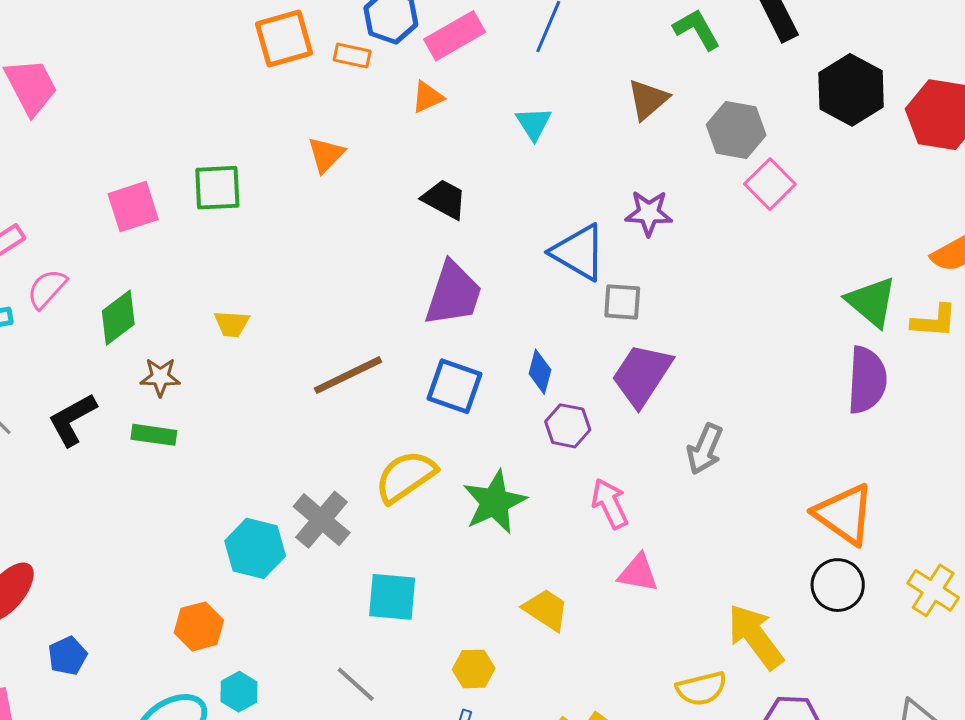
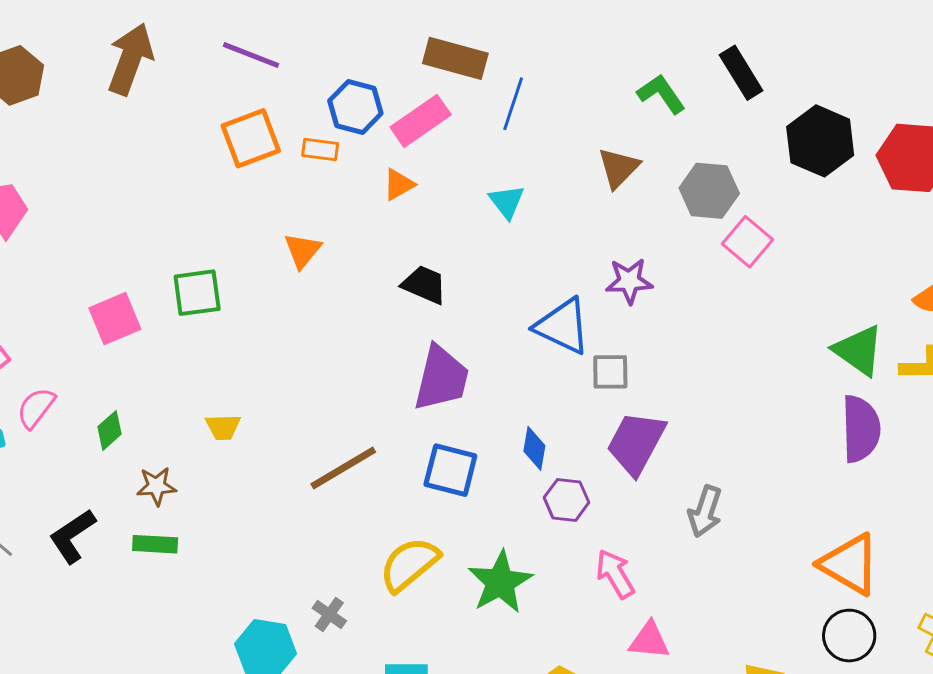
green diamond: (118, 318) -> (109, 430), size x0.7
gray cross: (322, 520) -> (329, 614), size x0.6

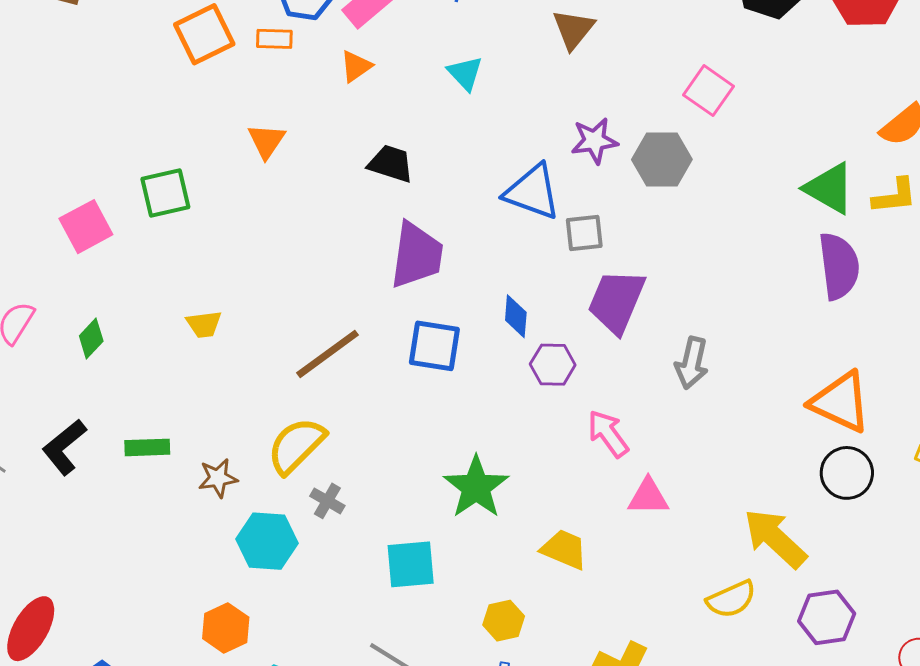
gray hexagon: (709, 191) -> (662, 159), moved
brown star: (156, 486) -> (218, 478), moved
yellow semicircle: (409, 564) -> (296, 446), moved
green star: (500, 582) -> (476, 487), moved

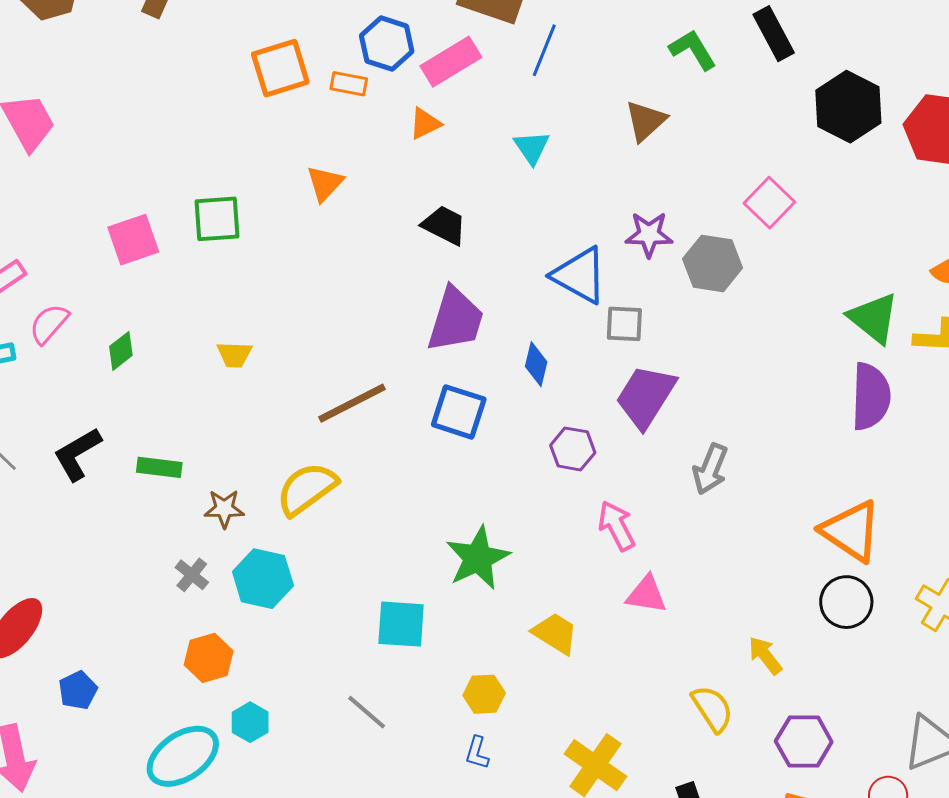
blue diamond: (516, 316) -> (536, 364), moved
gray cross: (327, 501) -> (192, 575), moved
yellow arrow: (775, 538) -> (765, 655), size x0.6
yellow semicircle: (731, 599) -> (712, 709), turned -108

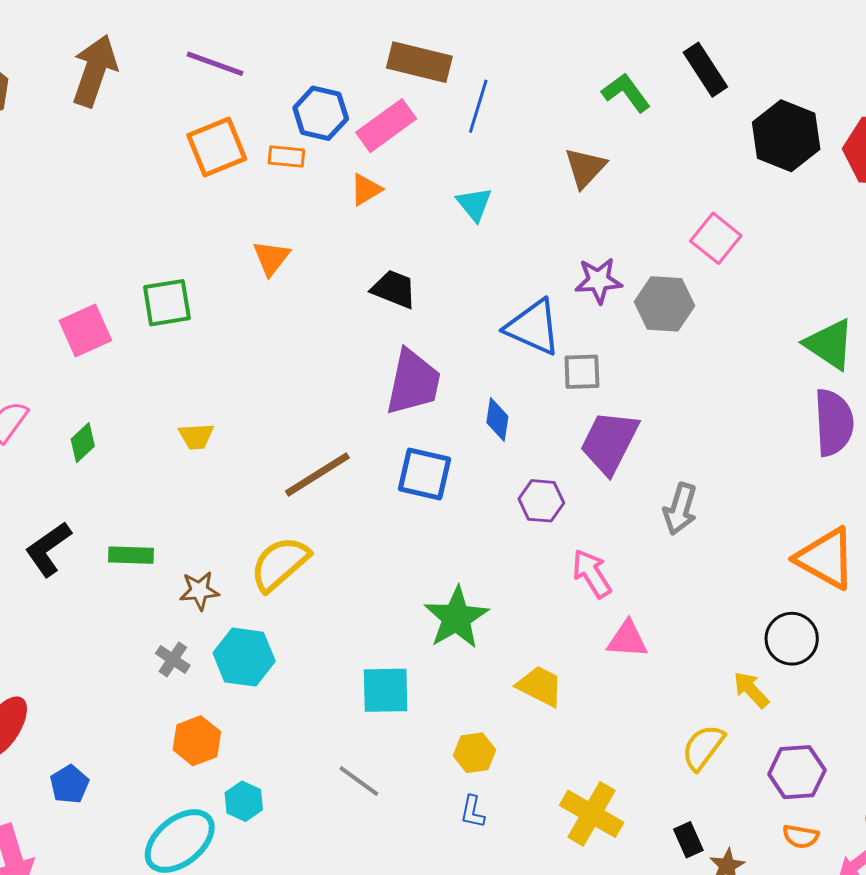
black circle: (846, 602) -> (792, 639), moved
yellow semicircle: (712, 709) -> (703, 747), turned -105

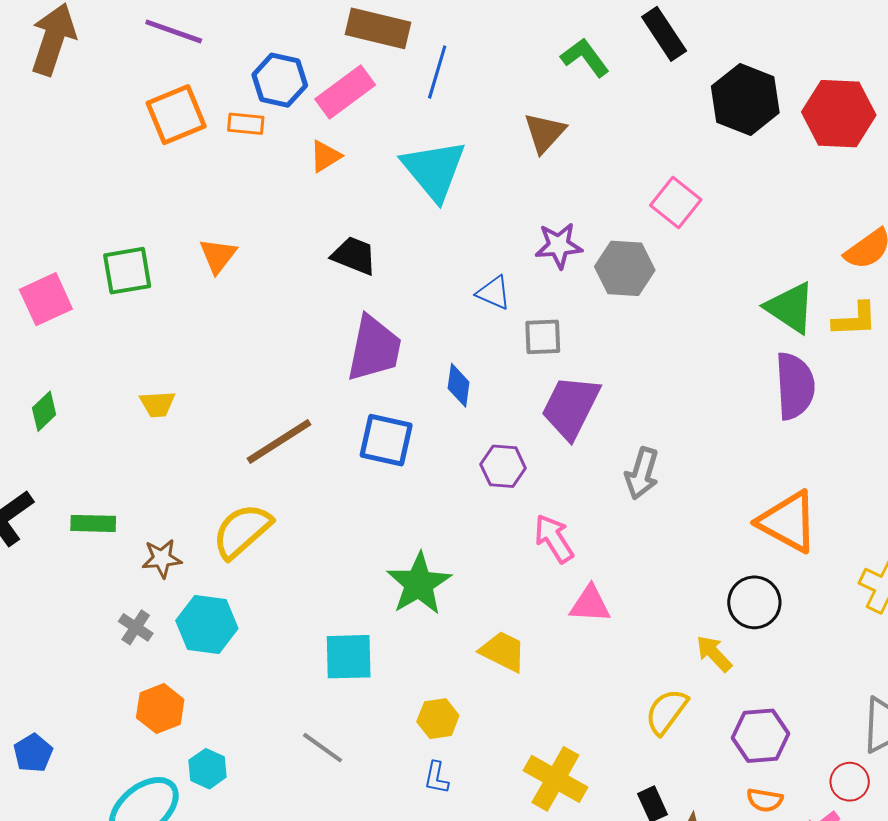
cyan triangle: (474, 204) -> (434, 170), size x1.8
orange triangle: (271, 258) -> (218, 256), moved
blue triangle: (533, 327) -> (494, 293), size x0.6

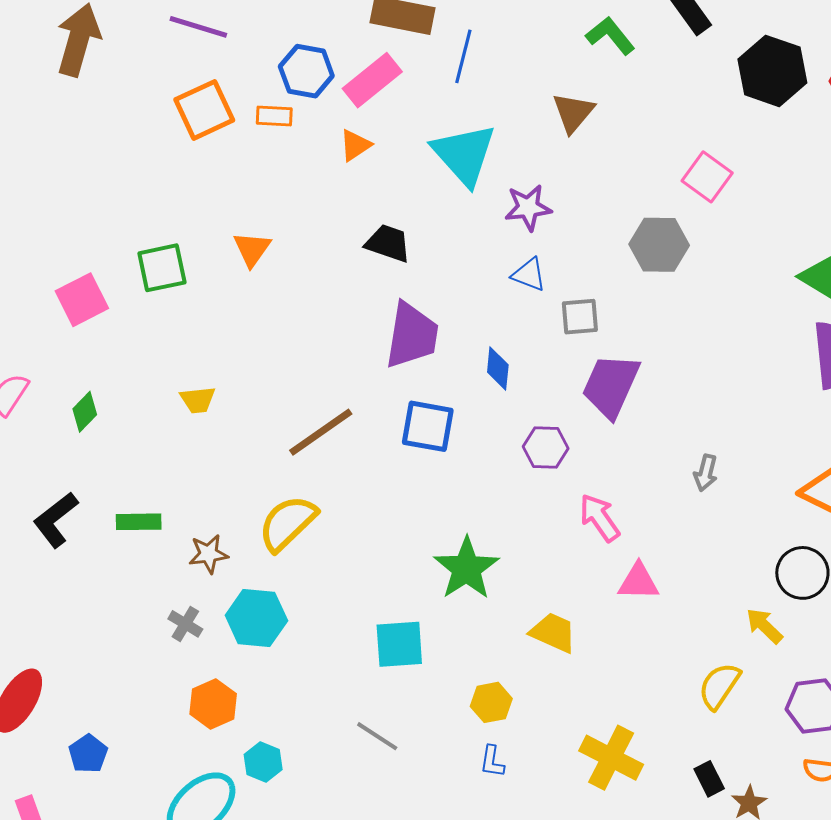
purple star: (559, 245) -> (528, 207), moved
gray arrow: (642, 473) -> (706, 473), moved, size x0.7

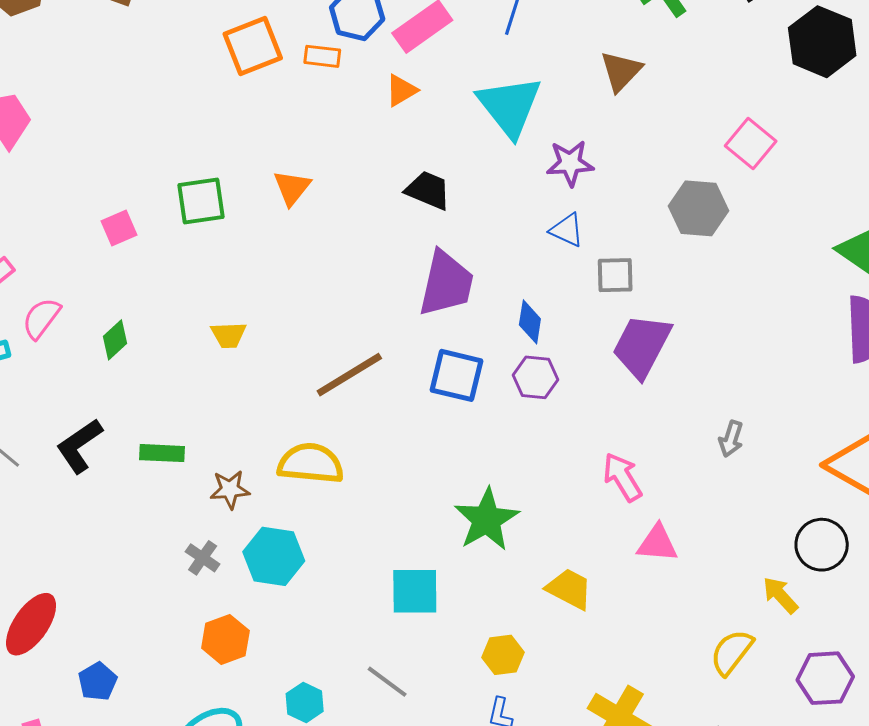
pink square: (82, 300) -> (119, 228), size x0.7
purple hexagon: (546, 448) -> (536, 377), moved
yellow semicircle: (288, 523) -> (311, 463), turned 46
cyan hexagon: (263, 762) -> (305, 703), moved

